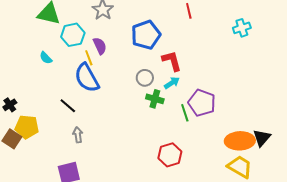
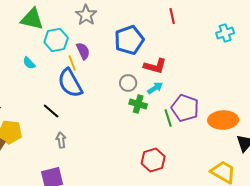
red L-shape: (172, 61) -> (155, 66), turned 120
orange ellipse: (240, 141) -> (223, 120), moved

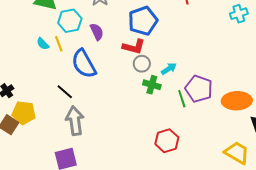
yellow line: (72, 63) -> (59, 44), moved
red L-shape: (155, 66) -> (134, 47), moved
gray arrow: (61, 140) -> (75, 121), size x1.8

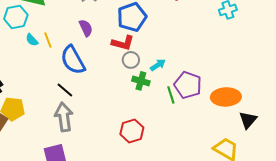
cyan hexagon: (70, 21) -> (16, 17), moved
black line: (65, 92) -> (65, 90), moved
red hexagon: (167, 141) -> (132, 131), moved

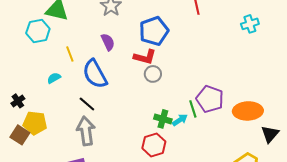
cyan semicircle: (32, 40) -> (54, 78), moved, turned 104
cyan arrow: (158, 65) -> (180, 120), moved
green cross: (141, 81) -> (163, 119), moved

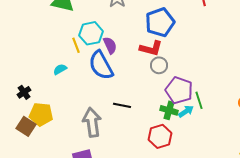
cyan hexagon: (38, 31) -> (91, 33), moved
purple semicircle: (108, 42) -> (110, 45), moved
purple pentagon: (210, 99) -> (179, 90), moved
black line: (87, 104) -> (122, 105), moved, turned -30

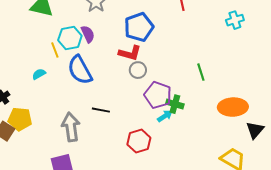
purple semicircle: (110, 45) -> (88, 34), moved
green line: (199, 100) -> (201, 72), moved
green cross: (169, 110) -> (175, 104), moved

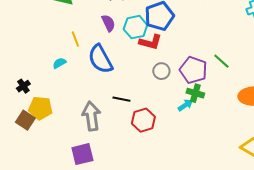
cyan hexagon: (70, 38) -> (135, 27), moved
gray circle: (138, 70) -> (161, 71), moved
green line: (201, 72) -> (221, 61), turned -30
purple pentagon: (158, 95) -> (193, 70), moved
red hexagon: (139, 141) -> (143, 120), moved

